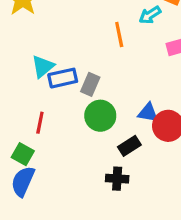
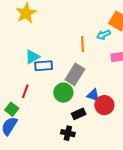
gray rectangle: (90, 84) -> (75, 74), moved, size x1.5

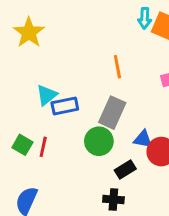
cyan arrow: (103, 35) -> (145, 18), moved, turned -56
green square: (12, 109) -> (22, 145), moved

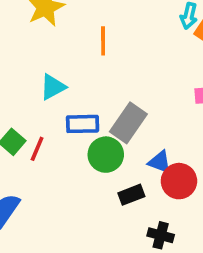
orange line: (117, 67) -> (103, 41), moved
blue rectangle: (65, 106) -> (83, 124), moved
black cross: (113, 199) -> (161, 235), moved

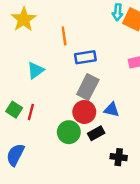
blue rectangle: (83, 124) -> (85, 57), moved
green circle: (106, 155) -> (69, 132), moved
red circle: (179, 181) -> (84, 112), moved

